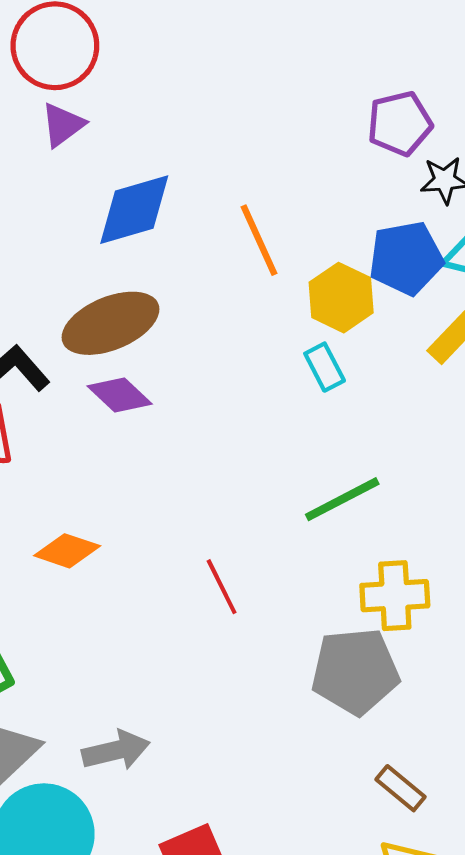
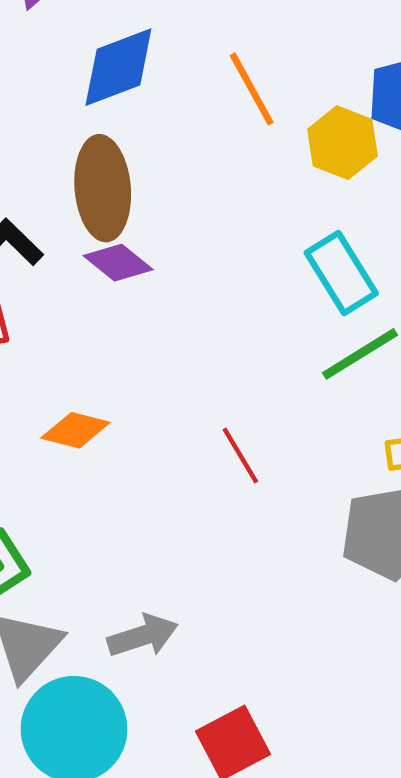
brown ellipse: (111, 323) -> (103, 188), turned -68
cyan rectangle: (325, 367) -> (341, 273), moved, size x1.6

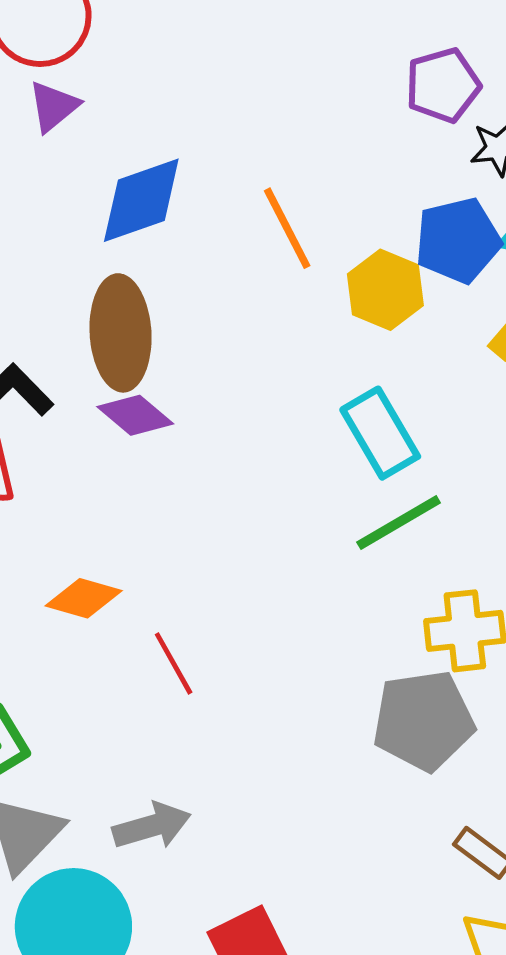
red line: (240, 456) -> (174, 663), moved

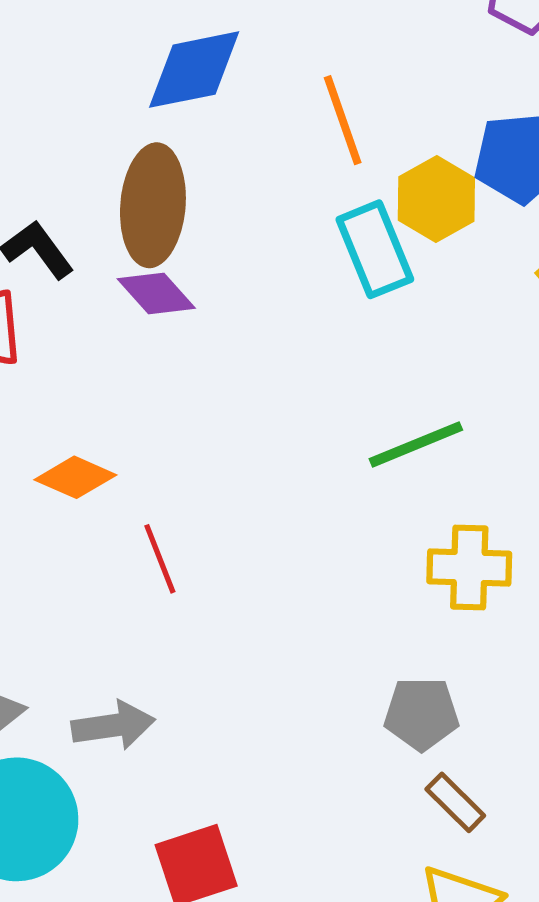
cyan rectangle: (380, 433) -> (375, 249), moved
gray pentagon: (423, 721) -> (421, 714), moved, size x0.7

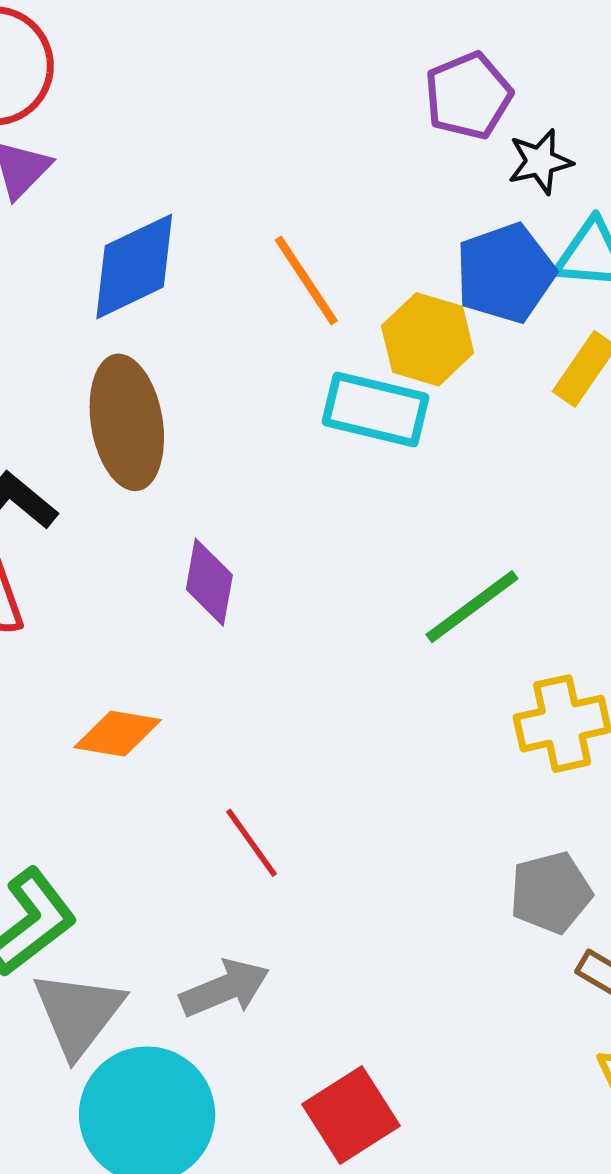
cyan rectangle: (375, 249) -> (375, 409), turned -40
purple diamond: (156, 294) -> (209, 582), moved, turned 66
red line: (160, 559) -> (252, 843), moved

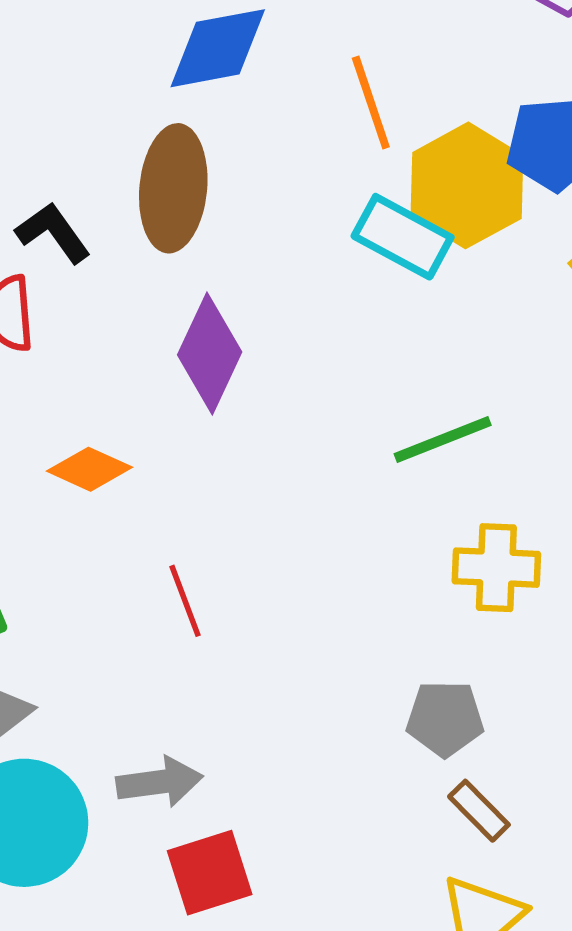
yellow hexagon: (428, 339) -> (467, 185), size x1.4
purple diamond: (209, 582) -> (210, 353), size x1.4
gray arrow: (225, 988) -> (160, 782), moved

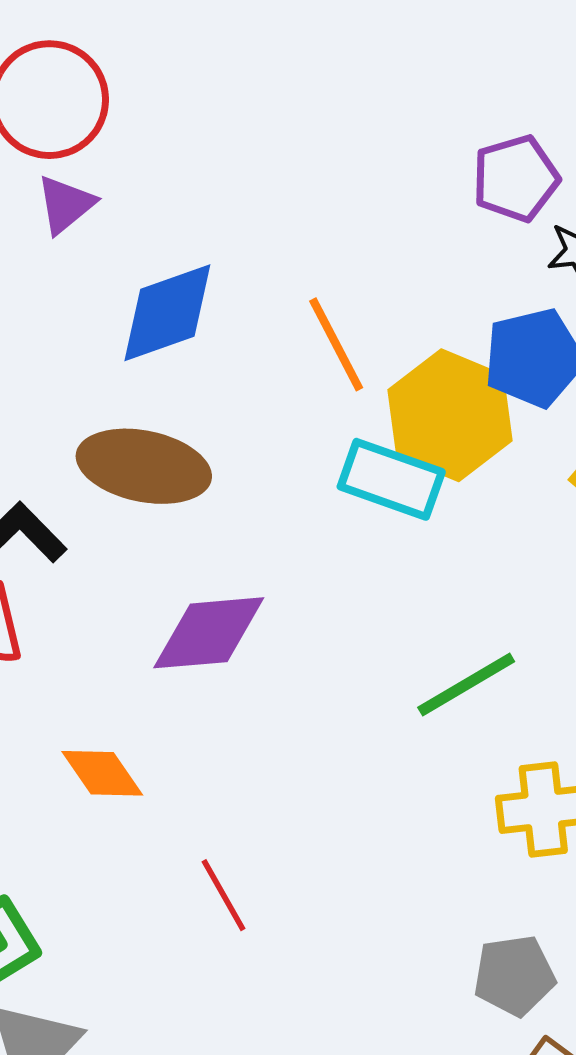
brown ellipse: (173, 188) -> (144, 466), turned -75
purple diamond: (210, 353) -> (209, 633), turned 69
orange diamond: (90, 469) -> (102, 773), turned 40

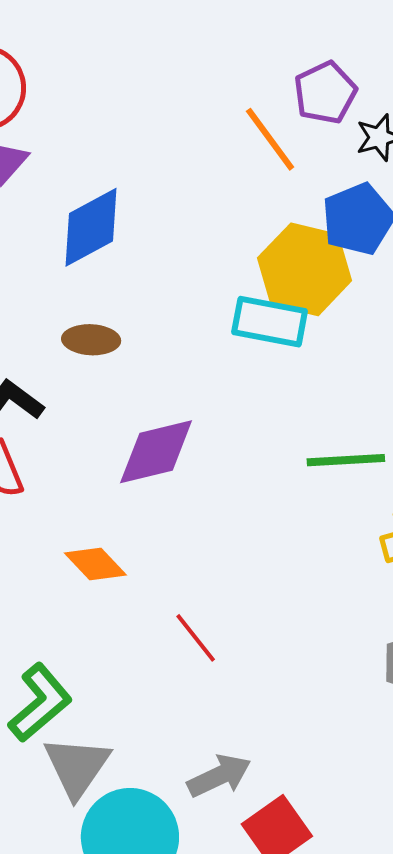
orange line: (336, 344) -> (270, 139), moved
brown ellipse: (144, 466) -> (91, 340), size x0.6
green line: (466, 684) -> (346, 460), turned 36

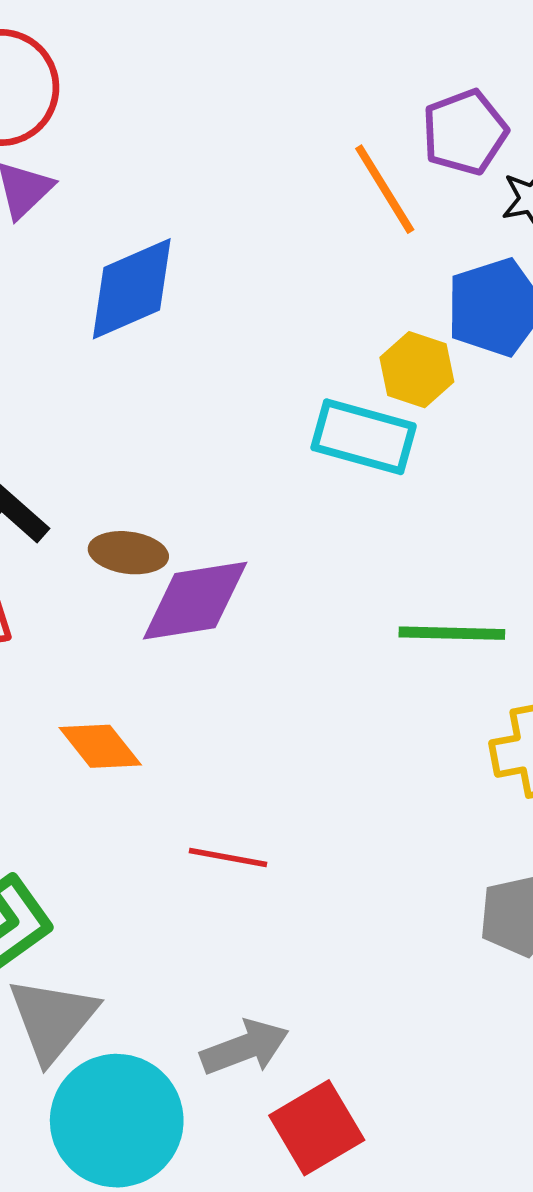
yellow hexagon: (305, 269) -> (417, 370), size x0.6
brown ellipse: (91, 340) -> (128, 553), moved
red line: (196, 638) -> (228, 858), turned -46

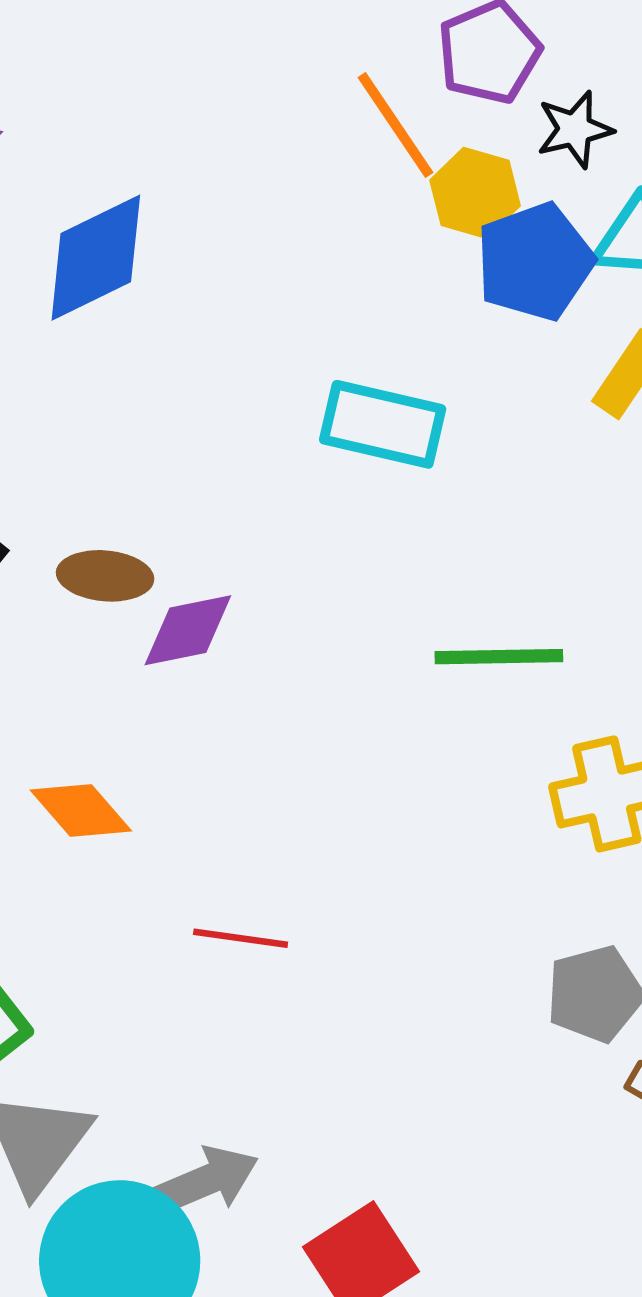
yellow hexagon: (417, 370) -> (475, 193), moved
purple diamond: (195, 601) -> (188, 630), size x0.7
gray arrow: (245, 1047) -> (206, 1181), moved

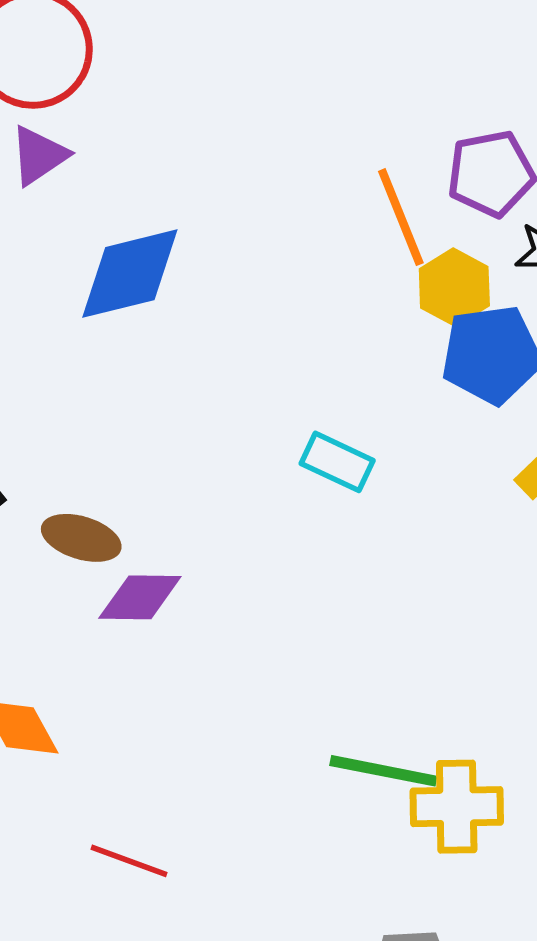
cyan rectangle: (383, 424) -> (337, 462), size x0.7
green line: (499, 657) -> (383, 771), moved

